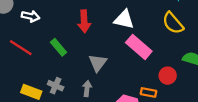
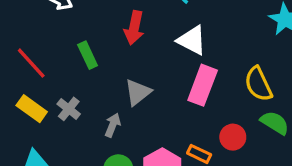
yellow semicircle: (173, 23) -> (258, 84), moved
pink rectangle: (139, 47) -> (203, 85), turned 55
red line: (21, 48) -> (31, 63), moved

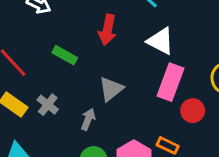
green rectangle: (88, 55) -> (65, 55), turned -35
red circle: (233, 137) -> (193, 111), moved

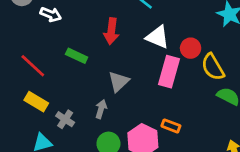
gray cross: (48, 105) -> (65, 119), moved
red circle: (193, 111) -> (191, 48), moved

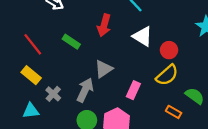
yellow semicircle: (213, 67) -> (167, 75), moved, turned -110
pink rectangle: (169, 72) -> (133, 90), moved, size x0.7
gray arrow: (101, 109) -> (85, 90), size x1.5
orange rectangle: (171, 126) -> (174, 112), moved

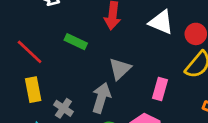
yellow rectangle: (31, 75) -> (33, 90), turned 48

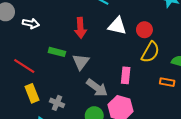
gray triangle: (120, 69) -> (81, 62), moved
gray arrow: (101, 98) -> (97, 88), moved, turned 120

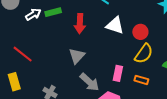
white arrow: (31, 23) -> (33, 14), turned -49
green rectangle: (57, 52) -> (53, 12), moved, turned -35
orange rectangle: (167, 82) -> (141, 80), moved
yellow rectangle: (32, 93) -> (14, 82), moved

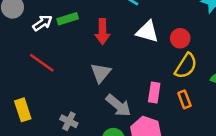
red line: (23, 54) -> (42, 63), moved
orange rectangle: (141, 80) -> (184, 99), turned 56

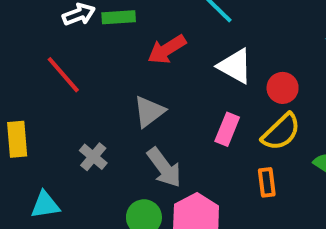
red arrow: (102, 32) -> (167, 49), turned 45
pink rectangle: (154, 93) -> (227, 129), moved
gray cross: (69, 121) -> (93, 157), moved

